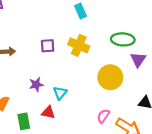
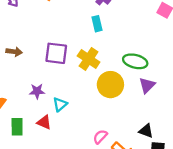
purple square: (48, 46) -> (56, 53), size x1.5
yellow circle: (110, 77) -> (110, 85), moved

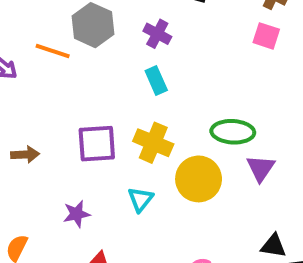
cyan triangle: (60, 104) -> (141, 199), moved

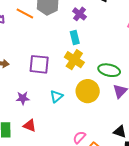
yellow cross: (153, 143) -> (74, 60), moved

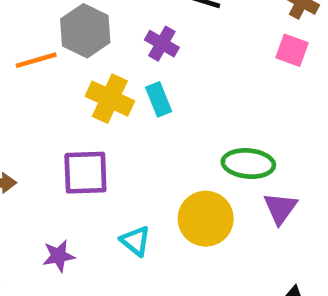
orange line: (25, 13) -> (36, 60), turned -36
yellow cross: (74, 60) -> (110, 99), moved
cyan triangle: (56, 96) -> (136, 241), turned -32

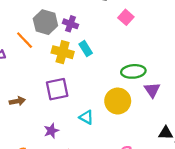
purple cross: (162, 44) -> (70, 24), moved
pink square: (292, 50) -> (126, 17), moved, turned 32
orange line: (36, 60) -> (25, 40), turned 72

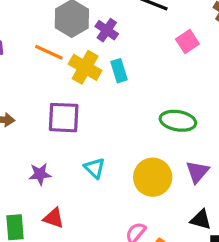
orange line: (25, 40) -> (49, 52), moved, turned -36
purple triangle: (152, 90) -> (197, 172), moved
yellow circle: (118, 101) -> (153, 177), moved

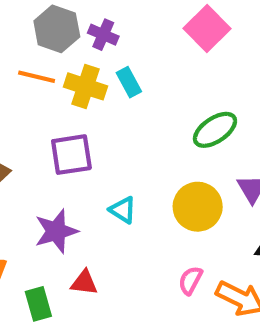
pink square: (187, 41) -> (207, 28), size x1.5
green ellipse: (178, 121) -> (215, 130), turned -32
purple star: (40, 174) -> (56, 231), size x1.5

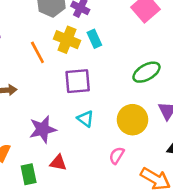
orange line: (37, 77) -> (37, 52), moved, turned 45
purple square: (71, 155) -> (78, 81), moved
pink semicircle: (190, 280) -> (117, 155), moved

